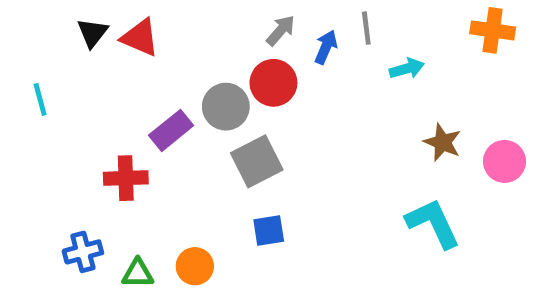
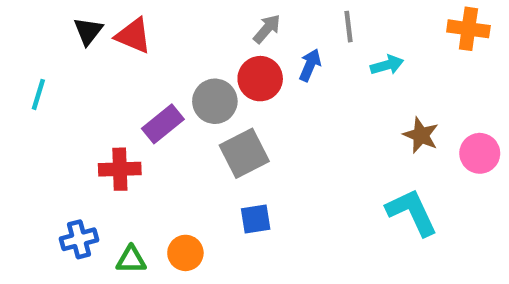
blue arrow: (326, 47) -> (310, 65), moved
cyan line: (40, 99) -> (38, 94), turned 32

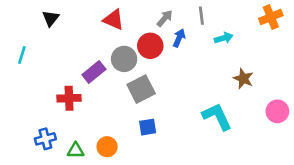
gray arrow: (267, 29) -> (165, 18), moved
orange cross: (468, 29) -> (271, 17), turned -30
red triangle: (133, 36) -> (114, 20), moved
pink circle: (480, 153) -> (277, 111), moved
cyan L-shape: (412, 212) -> (217, 117), moved

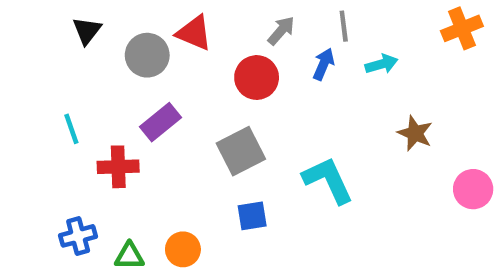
blue arrow: (179, 38) -> (324, 64), moved
cyan line: (22, 55) -> (71, 129), moved, turned -36
gray circle: (124, 59) -> (147, 55), moved
cyan L-shape: (217, 117) -> (328, 180), moved

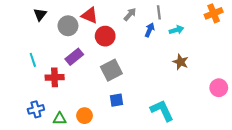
red circle: (257, 78) -> (105, 36), moved
brown star: (415, 133) -> (181, 62), moved
cyan L-shape: (328, 180) -> (162, 110), moved

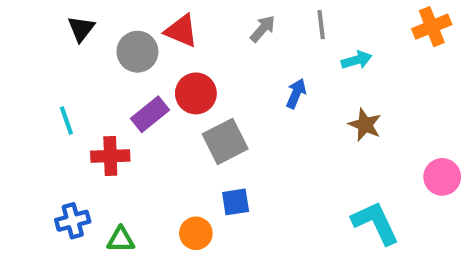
blue arrow: (150, 30) -> (296, 93), moved
red circle: (105, 36) -> (196, 93), moved
cyan L-shape: (162, 110) -> (375, 223), moved
orange circle: (84, 116) -> (196, 233), moved

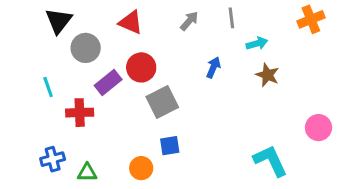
black triangle: (81, 29) -> (59, 21), size x1.4
gray circle: (137, 52) -> (86, 48), moved
brown star: (365, 125) -> (267, 75), moved

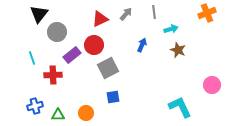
red triangle: (131, 22) -> (100, 19), moved, turned -48
orange circle: (141, 168) -> (86, 113), moved

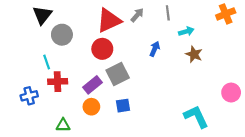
red triangle: (100, 19) -> (109, 20), size x1.4
purple rectangle: (72, 55) -> (92, 85), moved
cyan line: (32, 58) -> (47, 62), moved
blue cross: (35, 106) -> (29, 96), moved
orange circle: (86, 113) -> (91, 107), moved

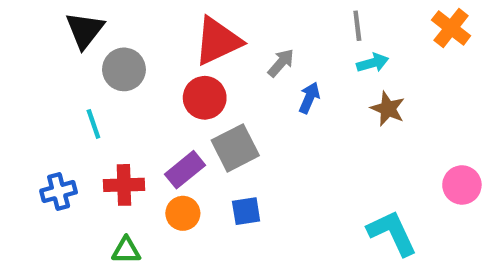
gray line: (168, 13) -> (357, 26), moved
orange cross: (226, 14) -> (451, 28), turned -30
gray arrow: (137, 15) -> (281, 63), moved
red cross: (58, 82) -> (124, 185), moved

